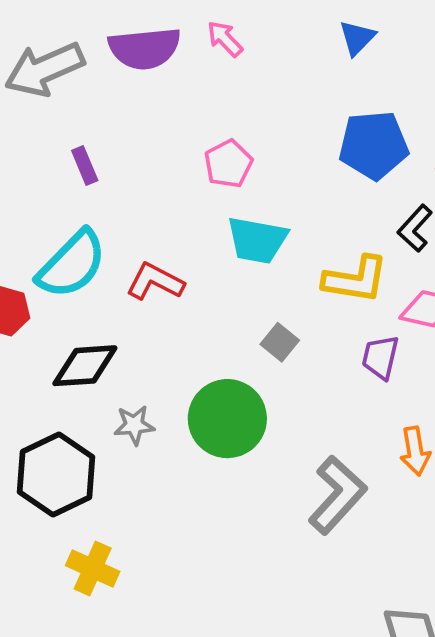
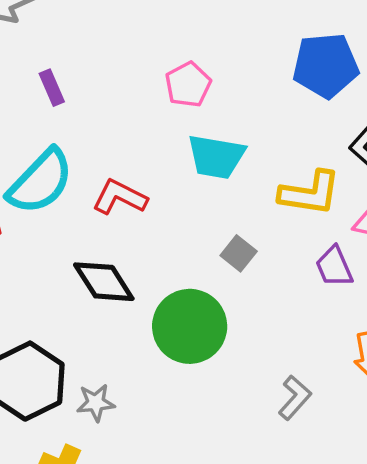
purple trapezoid: (380, 357) -> (334, 267), turned -36
black diamond: (85, 366) -> (104, 282), moved, turned 62
gray star: (134, 425) -> (96, 403), moved
gray L-shape: (337, 495) -> (295, 398), size x0.6

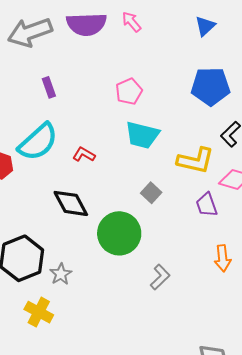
red L-shape: (120, 197) -> (84, 154), size x0.7
gray L-shape: (295, 398) -> (160, 277), moved
gray star: (96, 403) -> (61, 274), turned -30

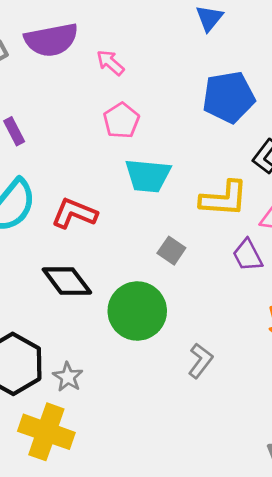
pink arrow: (131, 22) -> (110, 63), moved
red L-shape: (84, 154) -> (74, 213), size x1.5
yellow cross: (39, 312) -> (46, 432), size x1.4

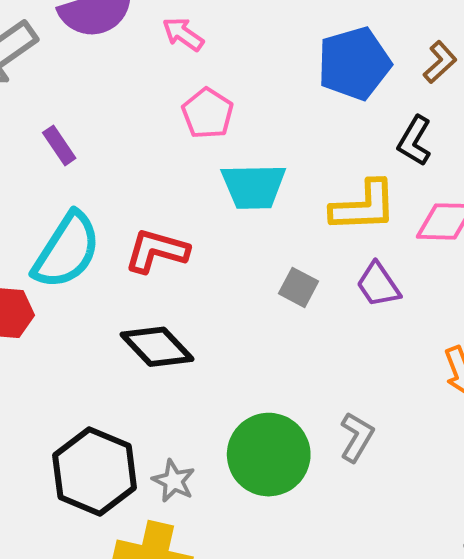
purple trapezoid: (248, 255) -> (378, 285), moved
green circle: (137, 311) -> (269, 455), moved

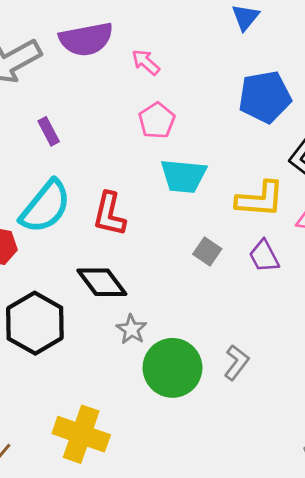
red L-shape: (157, 251) -> (109, 214), turned -99
black hexagon: (95, 471) -> (35, 323), moved
gray star: (174, 481) -> (131, 329), moved

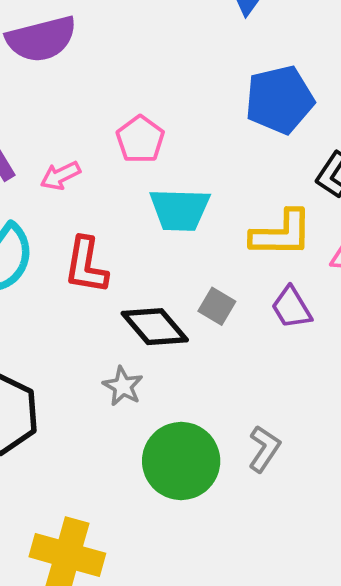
pink arrow: (146, 62) -> (60, 176), moved, turned -64
black diamond: (102, 282) -> (155, 327), moved
gray star: (131, 329) -> (123, 386), moved

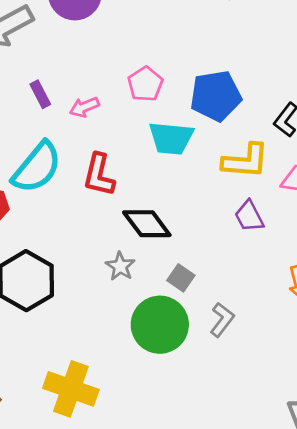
blue pentagon: (279, 100) -> (216, 96), moved
gray square: (217, 306) -> (181, 278), moved

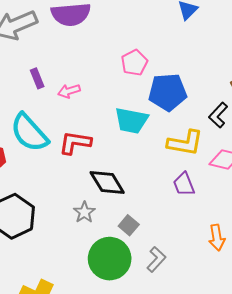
pink pentagon: (145, 84) -> (134, 63), moved
cyan semicircle: (37, 167) -> (29, 133), turned 93
red L-shape: (99, 175) -> (75, 143), turned 80

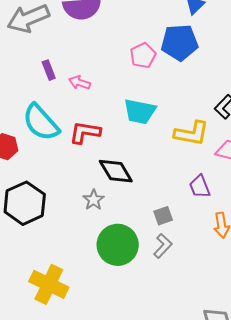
pink arrow: (69, 91) -> (80, 83), turned 35
blue pentagon: (168, 92) -> (180, 42), moved
purple trapezoid: (184, 184) -> (200, 187), moved
gray square: (129, 225) -> (163, 216), moved, turned 30

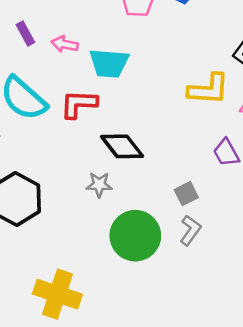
cyan trapezoid: (140, 111) -> (109, 63), moved
gray star: (94, 200) -> (99, 185), turned -30

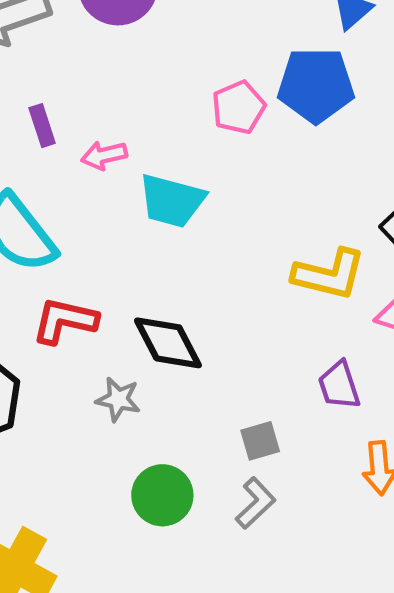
pink arrow: (65, 44) -> (104, 155), turned -35
red L-shape: (79, 104) -> (65, 321), moved
green circle: (135, 236) -> (162, 495), size x0.7

